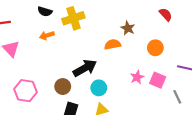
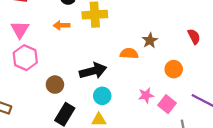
brown circle: (63, 87) -> (55, 85), moved
pink hexagon: (25, 91) -> (25, 58), moved

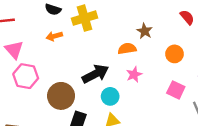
brown circle: (55, 85) -> (61, 96), size x1.5
pink star: (146, 95) -> (134, 75), moved

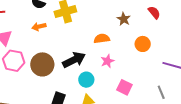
brown star: (145, 31) -> (124, 19), moved
pink square: (176, 90) -> (124, 87), moved
brown circle: (61, 96) -> (42, 64), moved

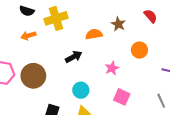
orange semicircle: (102, 39) -> (94, 34), moved
black arrow: (74, 60) -> (74, 57), moved, size x0.7
pink star: (107, 61) -> (112, 68), moved

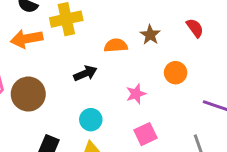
orange arrow: (28, 36) -> (27, 39), size x1.5
pink square: (122, 97) -> (145, 134), turned 35

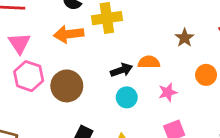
orange semicircle: (116, 45) -> (149, 62), moved
cyan circle: (91, 120) -> (127, 97), moved

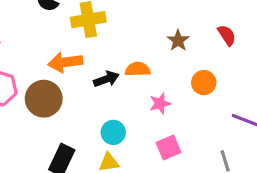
orange arrow: (69, 34) -> (65, 62), moved
cyan circle: (127, 97) -> (113, 132), moved

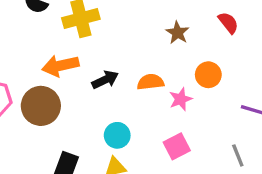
orange semicircle: (138, 69) -> (151, 82), moved
pink star: (160, 104) -> (181, 99), moved

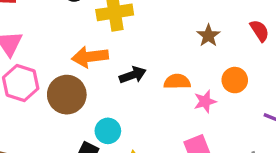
cyan circle: (117, 135) -> (108, 131), moved

